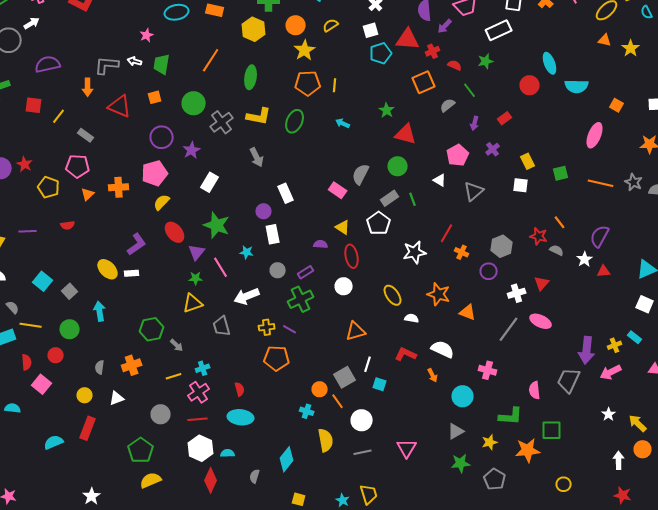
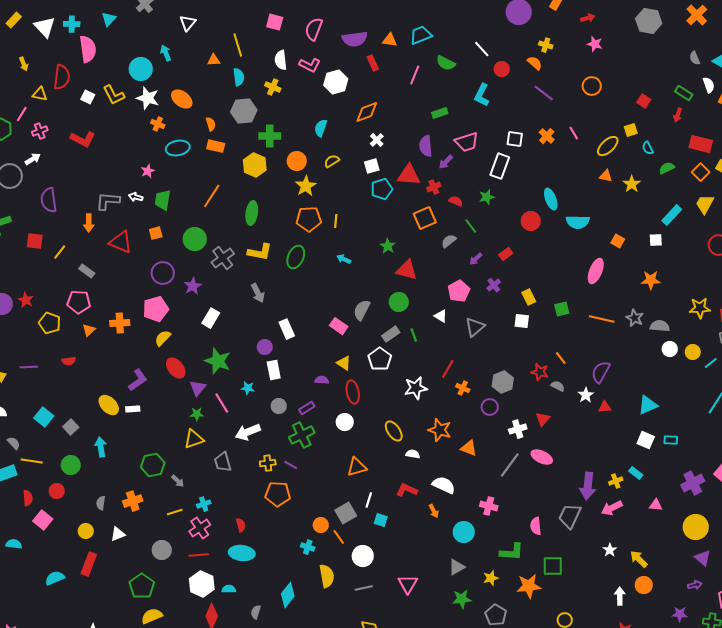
white rectangle: (499, 30) -> (500, 166), turned -45
purple semicircle: (48, 64) -> (49, 200), turned -85
purple arrow: (475, 123) -> (476, 259), turned 32

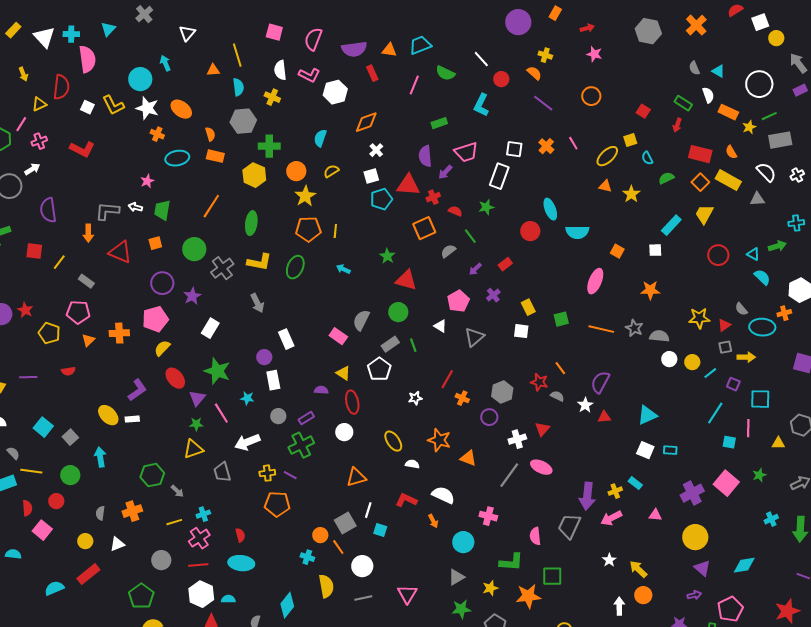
yellow triangle: (40, 94) -> (39, 104), turned -35
white star: (416, 388) -> (415, 398), size x0.6
red rectangle: (89, 564) -> (88, 574), turned 30

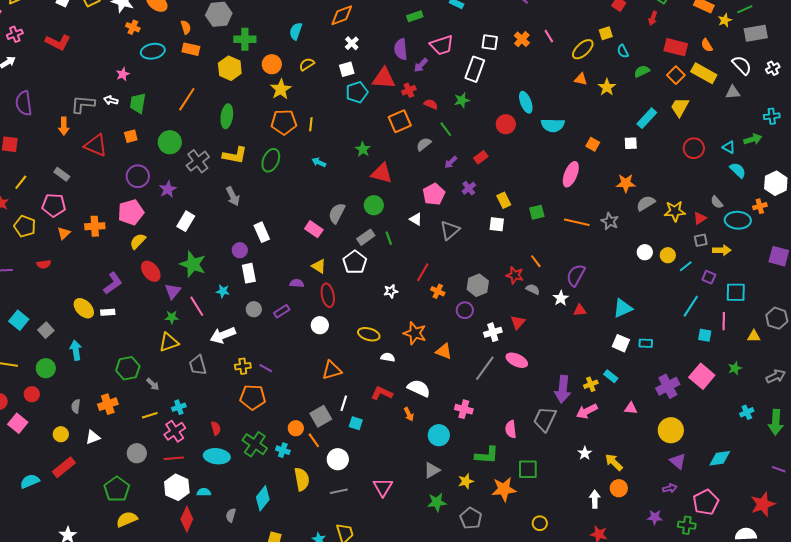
yellow line: (59, 262) -> (21, 182), moved
gray semicircle: (659, 336) -> (646, 203), moved, turned -36
yellow ellipse: (393, 441) -> (369, 334), turned -40
green cross: (301, 445) -> (255, 444), moved, turned -30

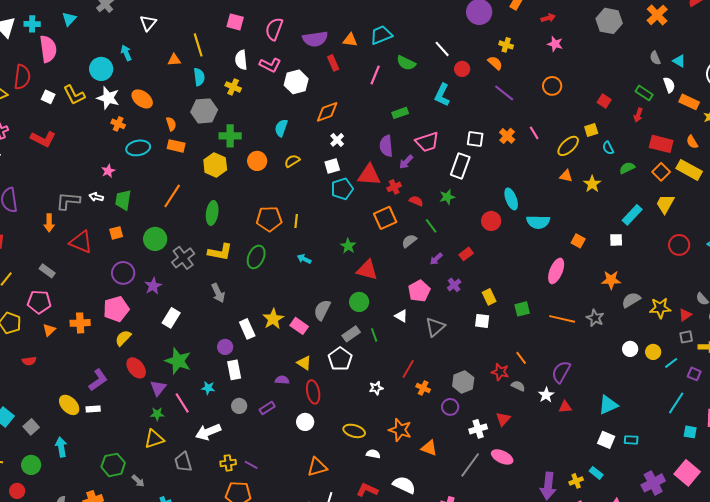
yellow star: (281, 89) -> (273, 319), moved

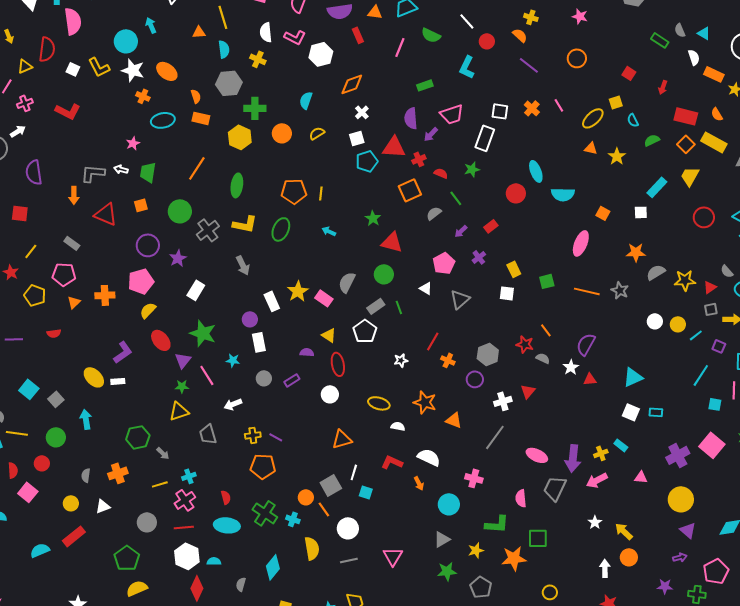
green rectangle: (644, 93) -> (660, 40), moved
white arrow: (208, 432) -> (233, 404), size x0.7
pink ellipse: (502, 457) -> (537, 455), moved

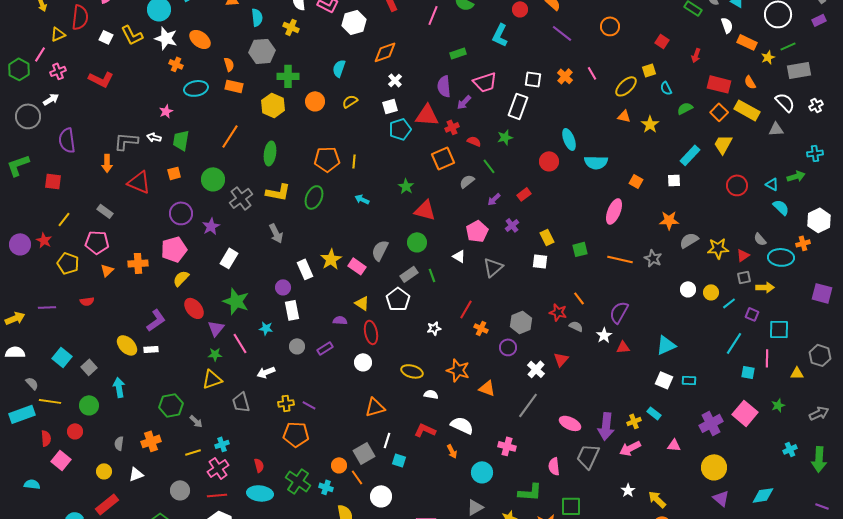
white cross: (503, 401) -> (536, 369), turned -30

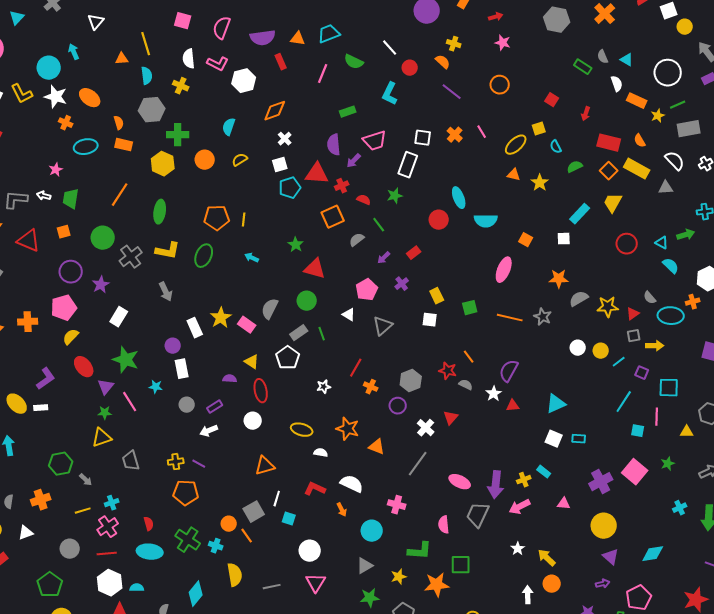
white arrow: (266, 372) -> (209, 431), moved
white circle: (381, 496) -> (310, 551), moved

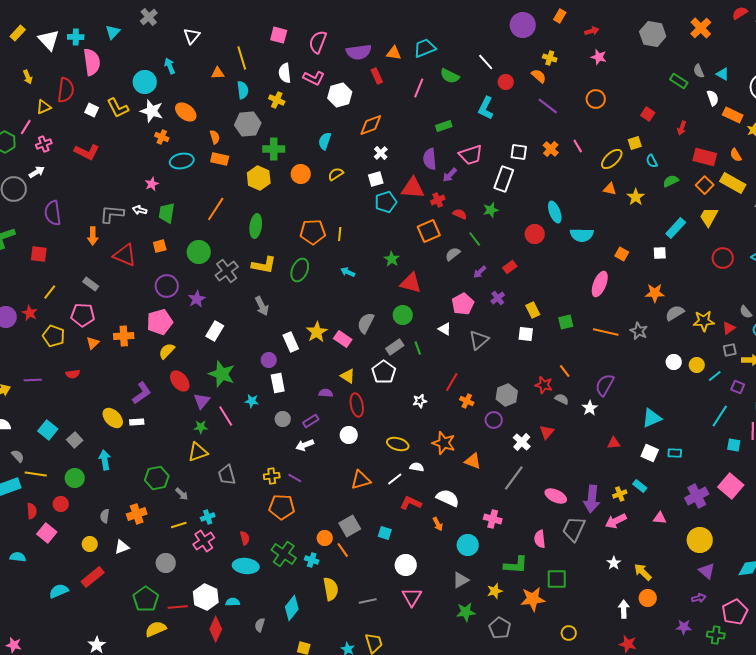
red triangle: (513, 406) -> (614, 443), moved
white line: (277, 499) -> (395, 479), moved, turned 35
red line: (107, 554) -> (178, 607), moved

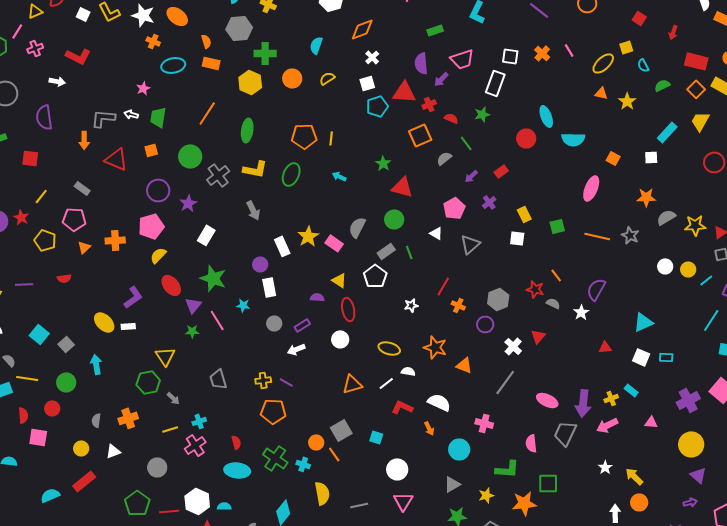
white arrow: (37, 172) -> (57, 81), moved, turned 42
yellow triangle: (198, 452) -> (165, 356), moved, turned -45
pink square: (47, 533) -> (38, 437), turned -30

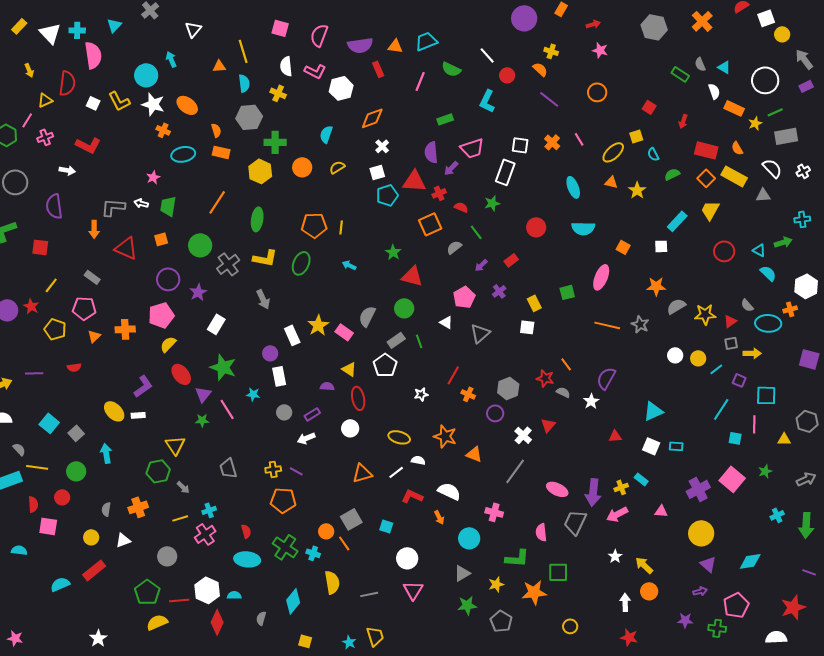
cyan ellipse: (546, 116) -> (573, 187), moved
green square: (557, 226) -> (567, 292), moved

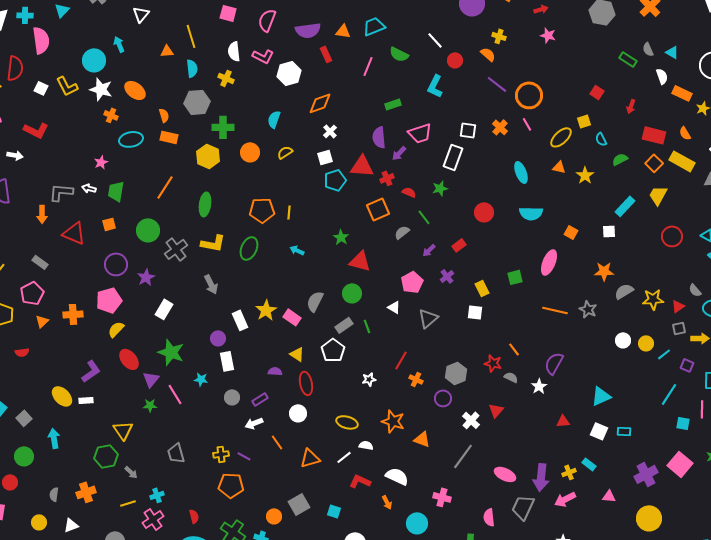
orange circle: (597, 92) -> (529, 95), moved, size x1.4
pink pentagon: (84, 308) -> (32, 293), turned -30
orange line: (344, 543) -> (277, 442), moved

